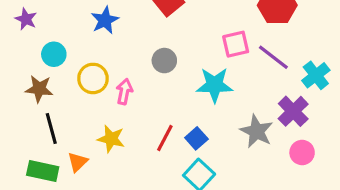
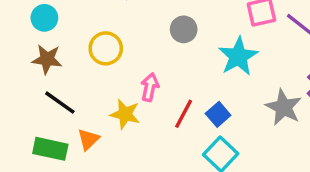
cyan circle: (54, 54) -> (44, 18), moved
cyan star: (215, 85) -> (238, 56), turned -30
pink arrow: (124, 92) -> (150, 87), moved
black line: (51, 128) -> (60, 103), turned -40

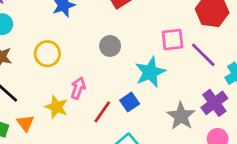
blue square: (218, 114) -> (130, 102), moved
orange triangle: (88, 139) -> (25, 123), turned -30

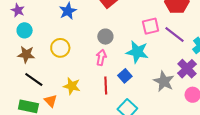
cyan star: (150, 72) -> (137, 52), turned -30
pink arrow: (78, 88) -> (101, 57), moved
red line: (102, 112) -> (106, 86), turned -30

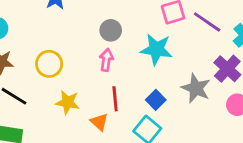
yellow circle: (60, 48) -> (49, 64), moved
blue square: (125, 76) -> (156, 100), moved
orange triangle: (51, 101) -> (99, 122), moved

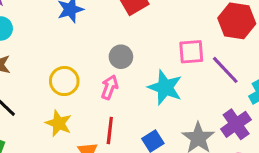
yellow circle: (49, 64) -> (64, 81), moved

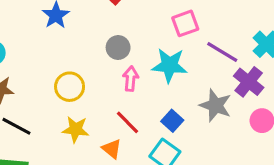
purple line: (225, 70) -> (222, 52), moved
pink arrow: (110, 87) -> (131, 79), moved
red line: (110, 131) -> (127, 122), turned -36

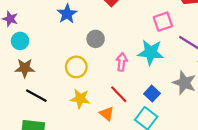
gray circle: (118, 48) -> (96, 39), moved

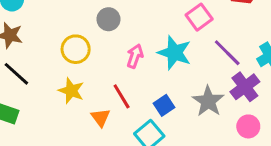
pink square: (163, 22) -> (199, 17), turned -30

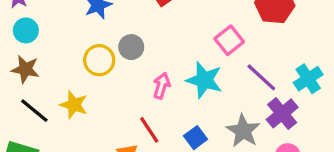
yellow circle: (76, 49) -> (99, 60), moved
yellow star: (71, 91) -> (74, 105), moved

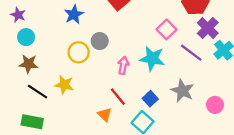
purple cross: (282, 113) -> (208, 28), moved

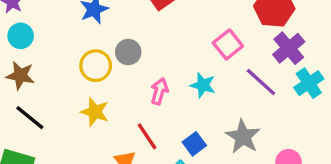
cyan star: (152, 59) -> (203, 85), size x0.7
yellow star: (64, 85) -> (95, 112), moved

